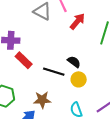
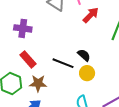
red rectangle: (24, 60) -> (28, 59), moved
brown star: (42, 100) -> (38, 83), moved

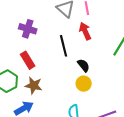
red arrow: (91, 15) -> (85, 31), moved, turned -78
black line: (63, 63) -> (63, 46), moved, turned 45

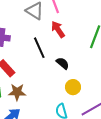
yellow circle: (84, 84) -> (73, 87), moved

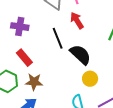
black semicircle: (63, 63) -> (80, 55), size x1.6

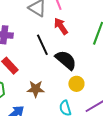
brown star: (34, 82) -> (36, 89), moved

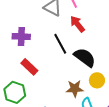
brown star: (36, 89) -> (75, 89), moved

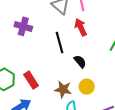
black semicircle: (85, 57) -> (80, 61), size x0.6
red rectangle: (29, 67) -> (31, 80), moved

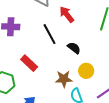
red rectangle: (31, 80) -> (29, 63), moved

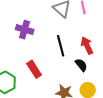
red arrow: (67, 14) -> (87, 45), moved

